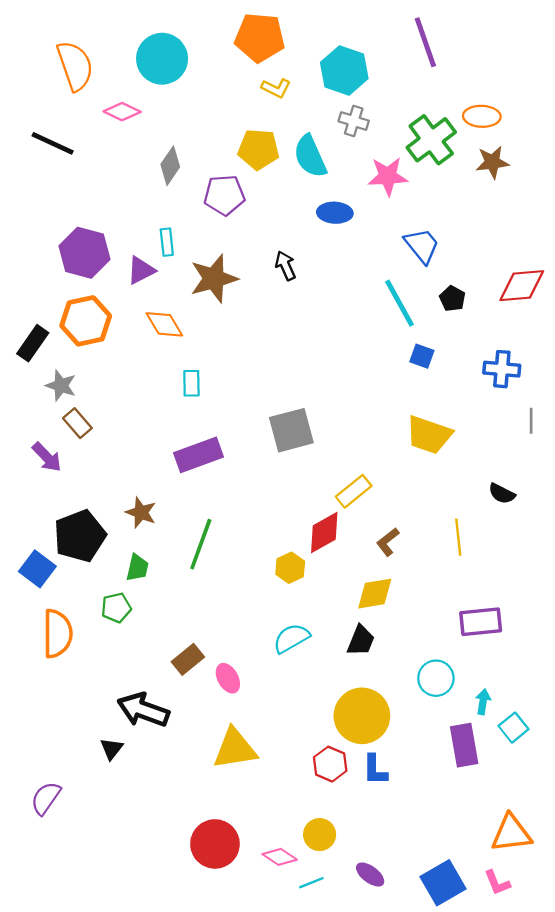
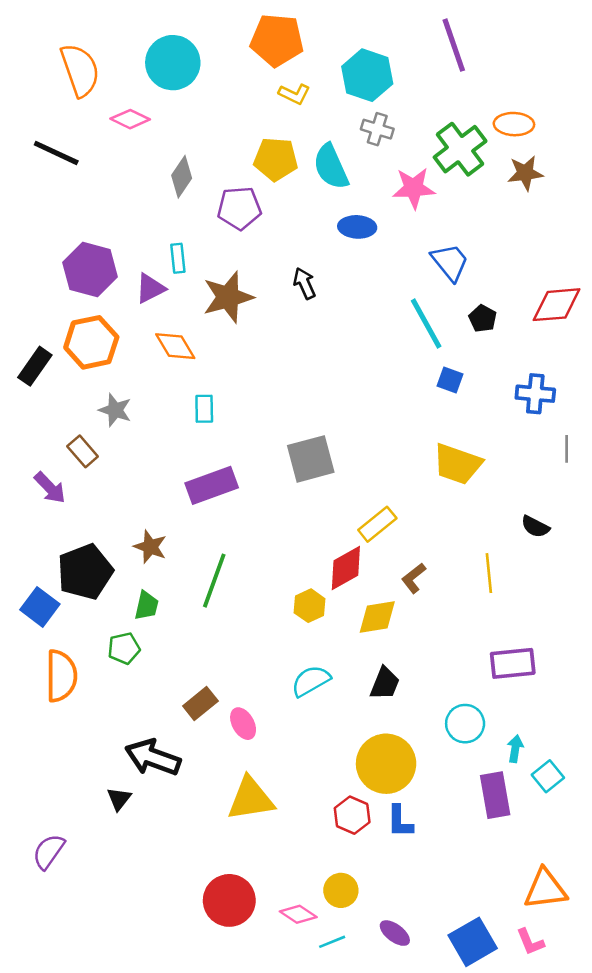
gray star: (61, 386) -> (115, 410), moved
yellow diamond: (375, 594) -> (377, 617), moved

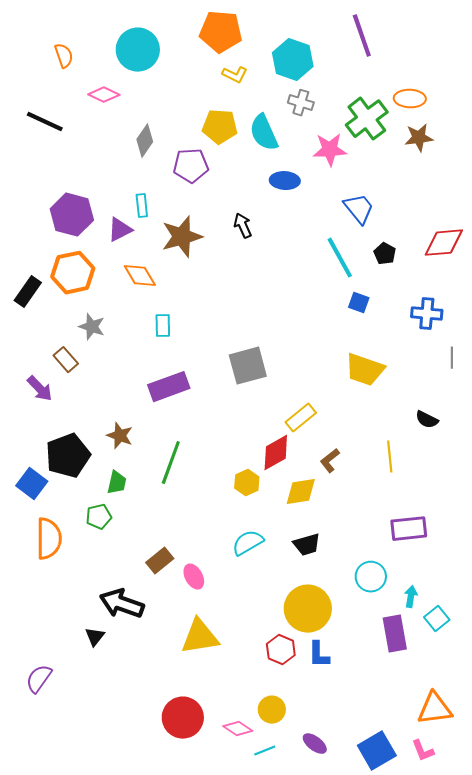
orange semicircle: (80, 70) -> (64, 56), size x0.6
black trapezoid: (385, 683) -> (307, 545), turned 52

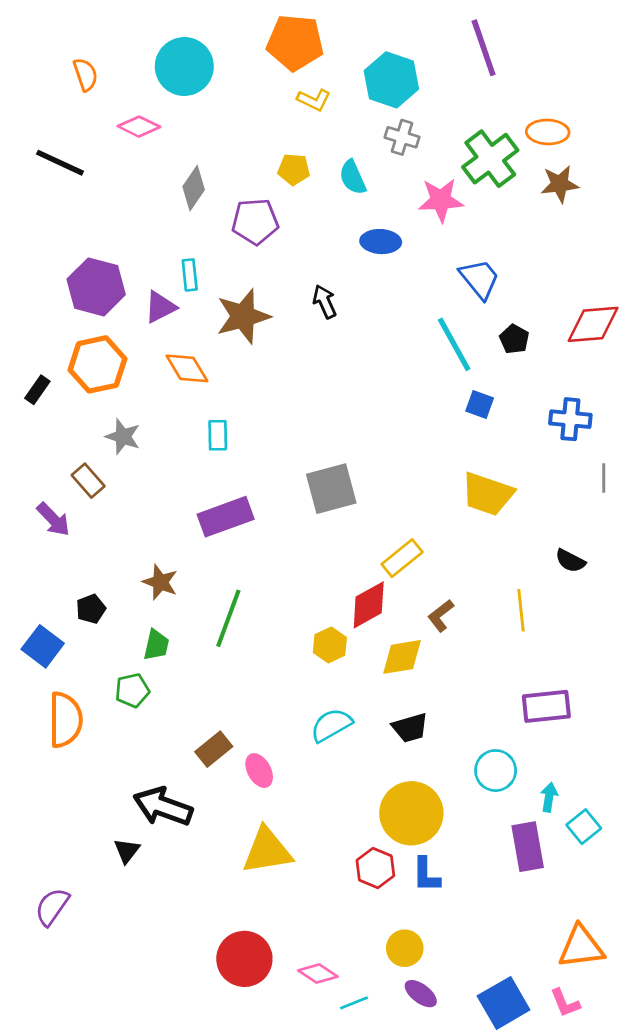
yellow pentagon: (220, 127) -> (294, 169), size x0.7
cyan semicircle: (264, 133) -> (353, 177), size x0.7
black rectangle: (28, 292) -> (37, 390), size x0.7
black pentagon: (68, 456) -> (91, 609), size x0.5
yellow circle: (272, 710) -> (405, 948), moved

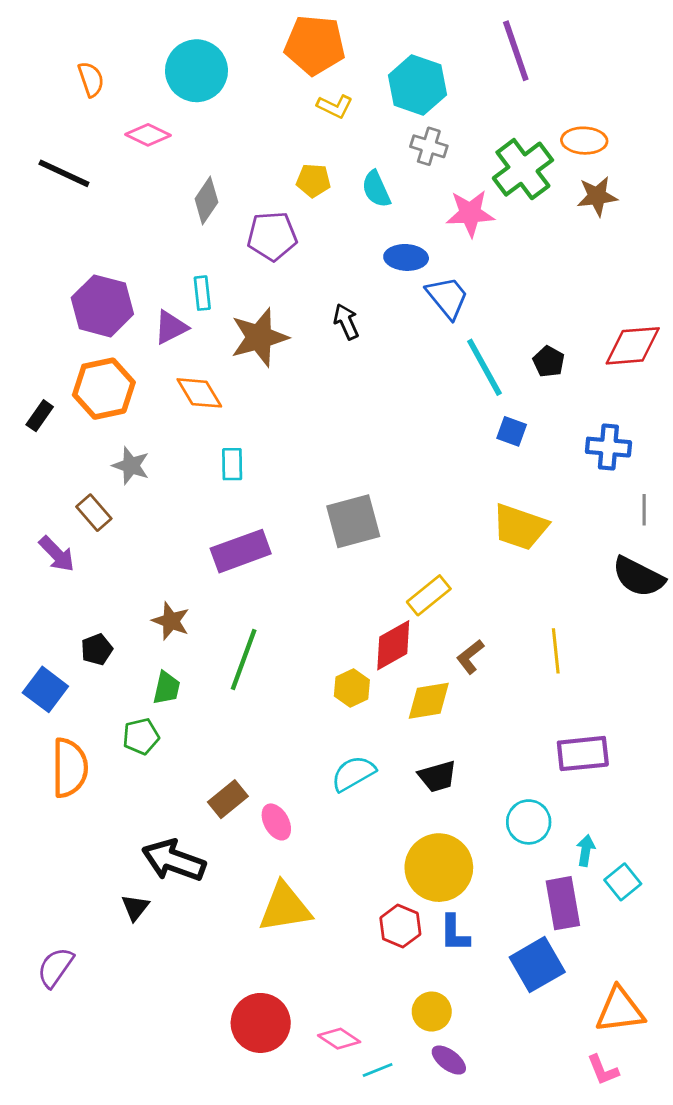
blue trapezoid: (480, 279) -> (447, 297), moved
black semicircle: (570, 561) -> (638, 577), moved, size x1.6
blue square: (504, 1003) -> (537, 965), moved

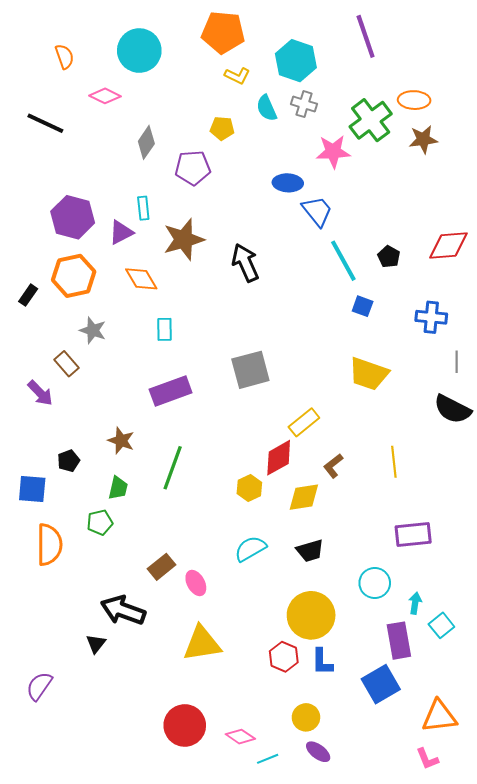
cyan semicircle: (376, 189) -> (267, 108), moved
black arrow: (346, 322) -> (245, 263), moved, size x1.5
blue square: (45, 689) -> (32, 489), turned -32

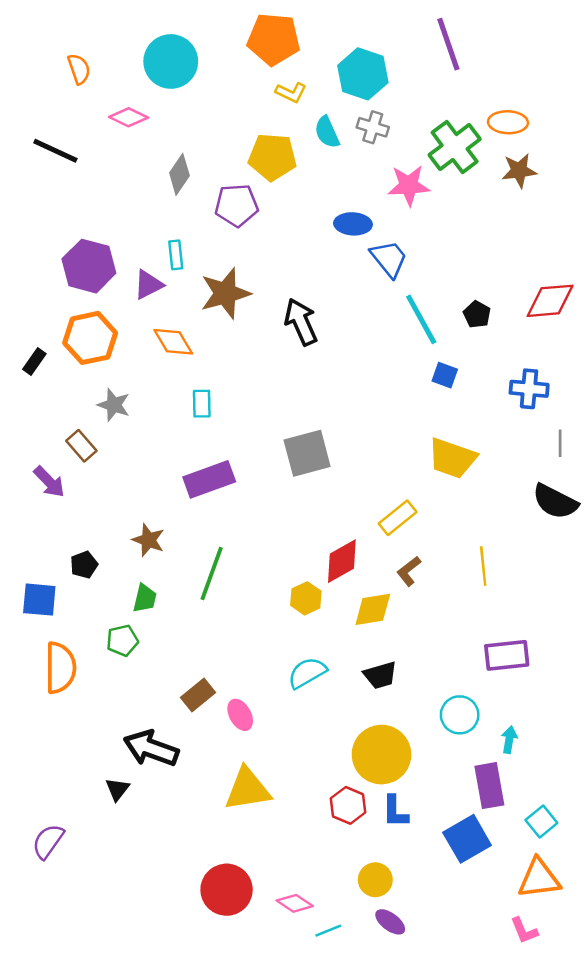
yellow pentagon: (222, 128) -> (272, 157), size x1.6
yellow rectangle: (304, 422) -> (398, 518), moved
cyan square: (441, 625) -> (541, 821), moved

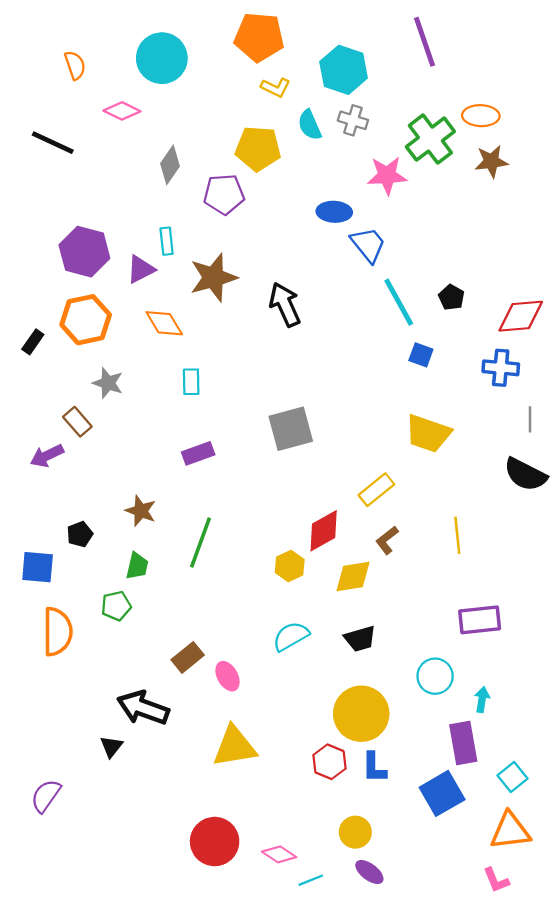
red diamond: (550, 301) -> (521, 316), moved
purple rectangle: (209, 479) -> (198, 453), size x0.7
purple arrow: (49, 482) -> (47, 456), turned 108

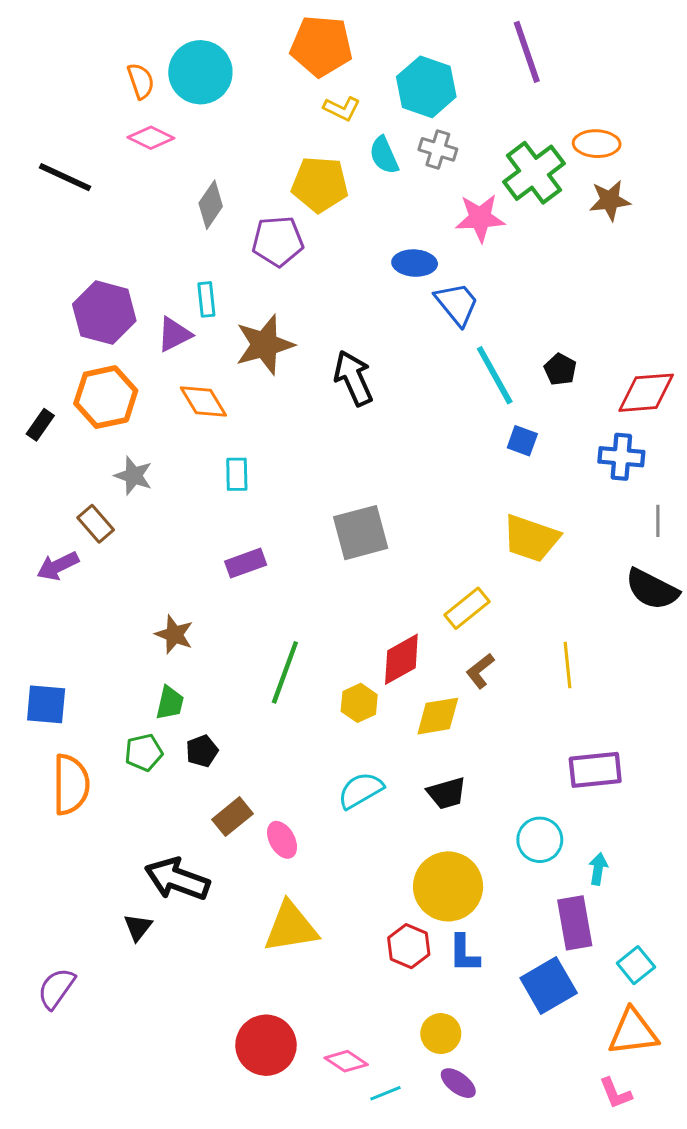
orange semicircle: (75, 65) -> (141, 81), moved
black pentagon: (80, 534) -> (202, 751), moved
green line: (201, 542) -> (285, 672), moved

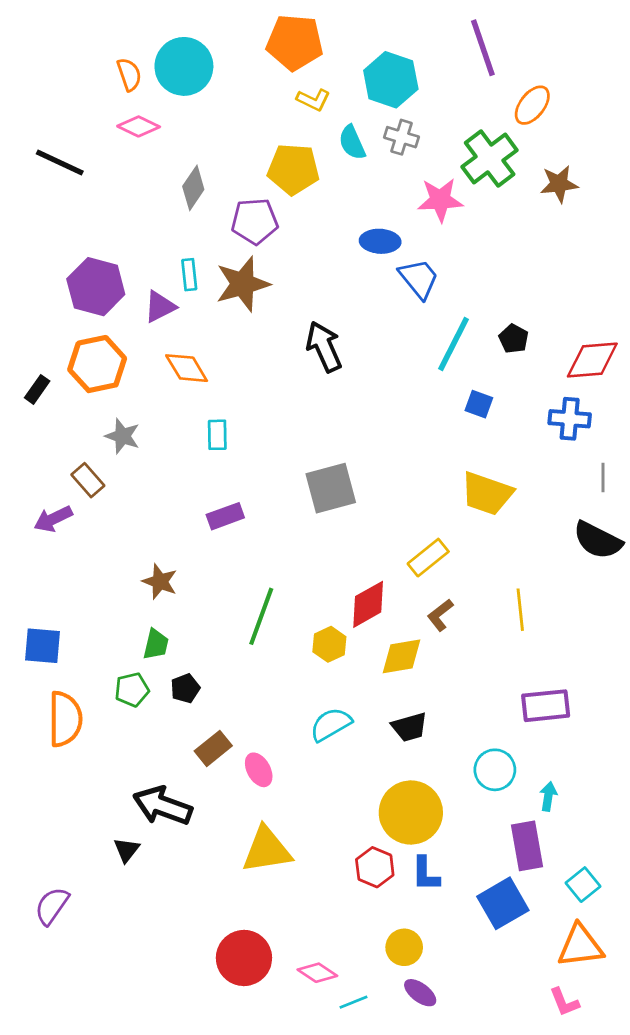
orange ellipse: (597, 144) -> (532, 105), moved, turned -54
brown star: (265, 345) -> (243, 284), moved
cyan line: (495, 375) -> (454, 344), turned 56

